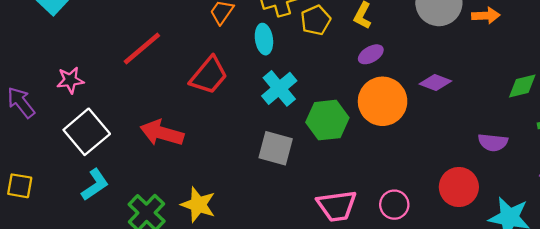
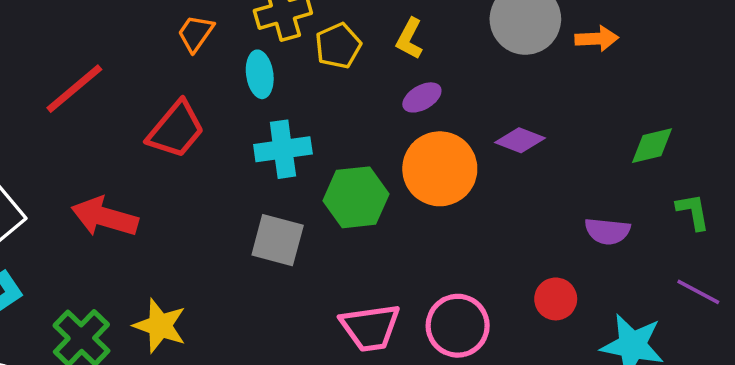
cyan cross: (279, 88) -> (283, 149), turned 32
red circle: (459, 187) -> (556, 299), size x0.7
pink circle: (394, 205) -> (458, 326), size x1.4

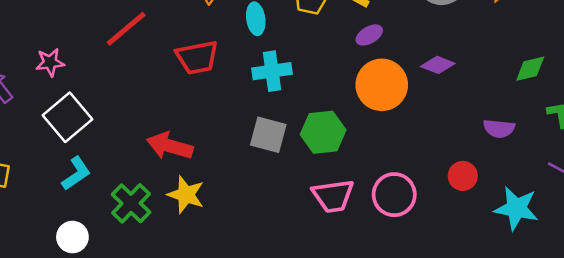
red trapezoid: (176, 130) -> (197, 57), turned 39
green hexagon: (356, 197) -> (323, 132), moved
red arrow: (105, 217) -> (170, 146), moved

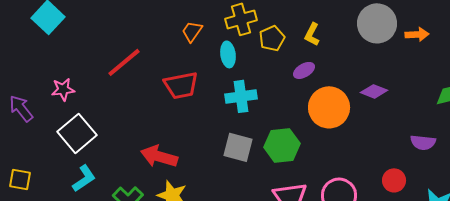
purple ellipse: (369, 35) -> (304, 70), moved

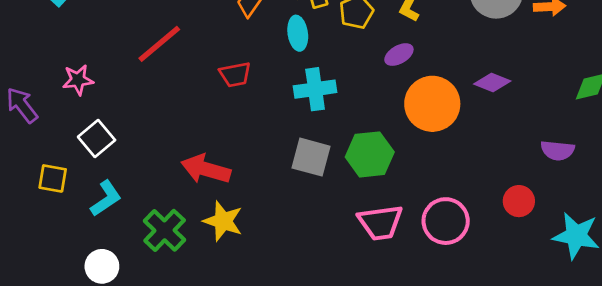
red trapezoid: (181, 85) -> (235, 75), size x0.7
white square: (77, 133) -> (97, 138), size x0.7
yellow square: (20, 179) -> (53, 178), moved

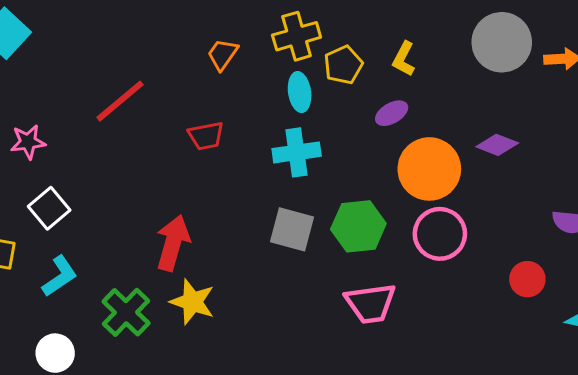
cyan ellipse: (298, 33) -> (300, 92), moved
red arrow: (206, 169) -> (173, 243), turned 90
pink circle: (446, 221) -> (440, 234), moved

